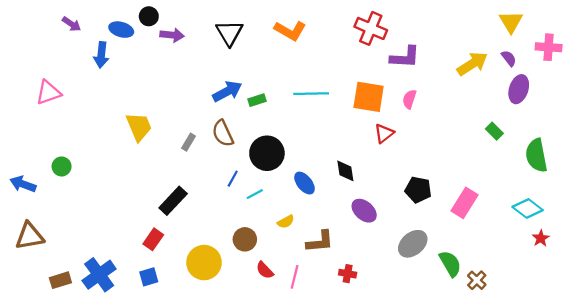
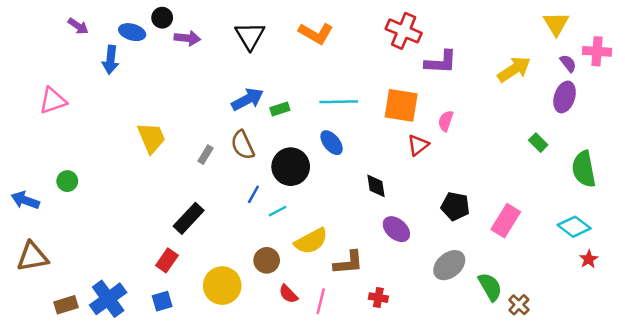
purple semicircle: (509, 58) -> (568, 63), moved
pink semicircle: (409, 99) -> (446, 121), moved
blue ellipse: (304, 183) -> (332, 143), moved
yellow semicircle: (286, 222) -> (311, 241), size x1.8

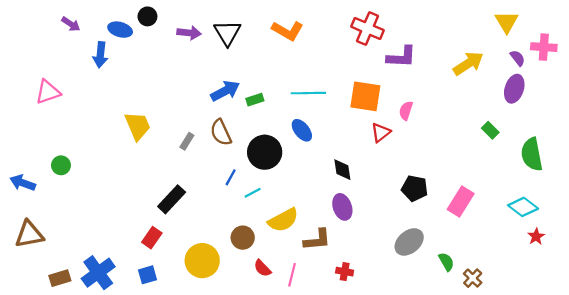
purple arrow: (187, 38) -> (189, 33), moved
purple ellipse: (396, 229) -> (342, 207), moved, turned 30
green semicircle: (490, 287) -> (446, 262), size x0.7

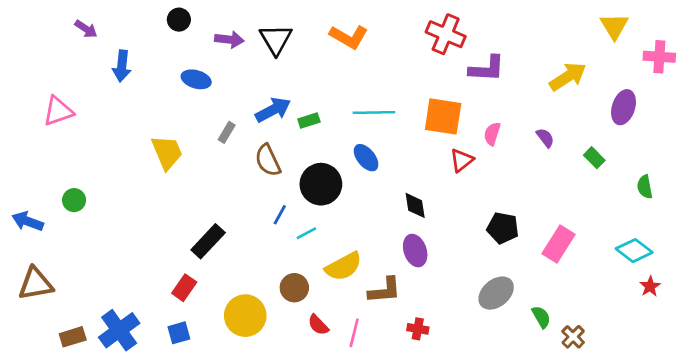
blue ellipse: (120, 30) -> (196, 79), moved
purple semicircle: (518, 58) -> (545, 138), moved
gray rectangle: (187, 141) -> (227, 132), moved
green semicircle: (532, 154) -> (645, 187), size x0.6

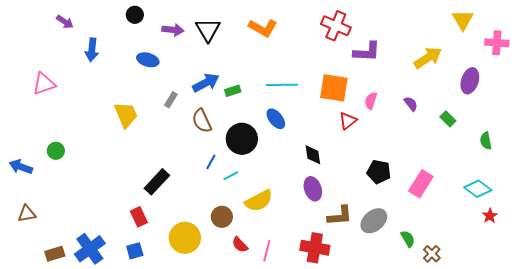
brown triangle: (36, 284) -> (27, 214), size x0.7
red rectangle: (184, 288) -> (139, 217), turned -60
brown L-shape: (385, 290) -> (340, 216), moved
red cross: (418, 329) -> (315, 248), size x1.8

